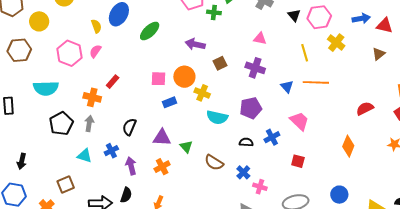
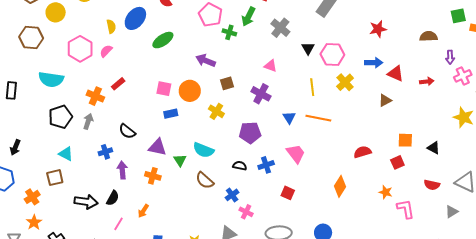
yellow cross: (202, 93) -> (216, 111), moved
cyan semicircle: (217, 117) -> (203, 150), moved
black semicircle: (129, 127) -> (127, 131), turned -84
cyan triangle: (85, 156) -> (66, 154), moved
orange cross: (162, 167) -> (153, 176), turned 35

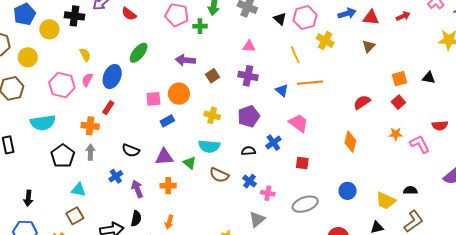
blue ellipse: (135, 18) -> (112, 77), moved
yellow cross: (216, 111) -> (212, 115), moved
red semicircle: (432, 185) -> (440, 126), moved

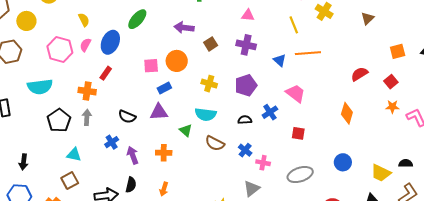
red square: (398, 102) -> (391, 82), moved
purple triangle: (164, 157) -> (159, 112), moved

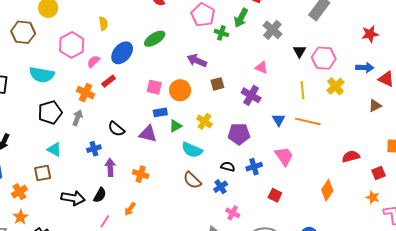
pink semicircle: (85, 45) -> (93, 62), moved
green triangle: (186, 130) -> (175, 126), moved, turned 32
blue cross: (245, 150) -> (221, 187), moved

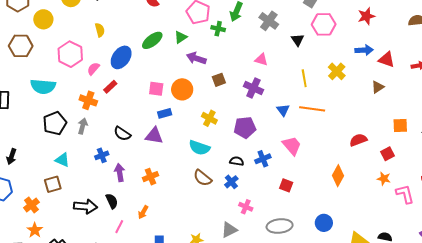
pink hexagon: (324, 58) -> (324, 24), moved
green triangle: (175, 126) -> (181, 37), moved
orange cross: (141, 174) -> (150, 177), turned -35
black semicircle: (100, 195) -> (112, 201), turned -49

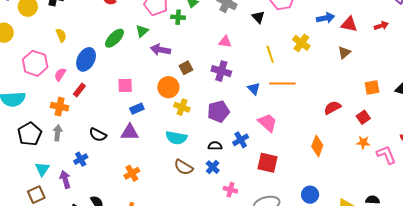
orange circle: (182, 89) -> (168, 87), moved
cyan triangle: (62, 160) -> (42, 169), turned 49
purple arrow: (120, 173) -> (65, 179), moved
red square: (286, 185) -> (267, 163), size x1.5

